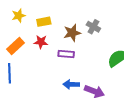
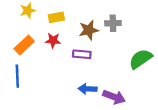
gray cross: (93, 27) -> (113, 23), turned -32

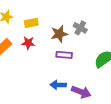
gray cross: (113, 23) -> (80, 28), turned 32
purple rectangle: (82, 54) -> (64, 55), moved

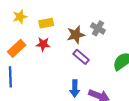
purple rectangle: (64, 55) -> (81, 57), turned 35
blue arrow: (58, 85) -> (75, 89), turned -91

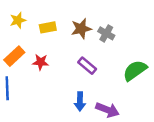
brown star: (76, 35) -> (81, 29), moved
red star: (43, 44) -> (41, 62), moved

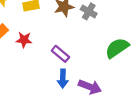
purple rectangle: (87, 66) -> (60, 54), moved

